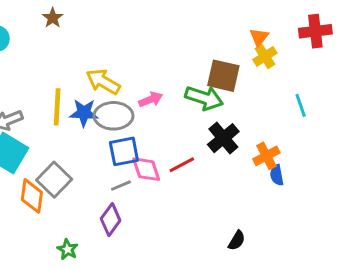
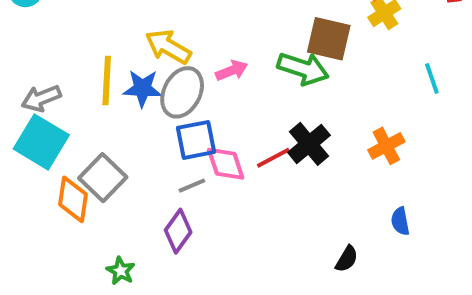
gray ellipse: (114, 116) -> (182, 92), turned -63
black cross: (223, 138) -> (309, 144), moved
blue semicircle: (277, 175) -> (400, 221), moved

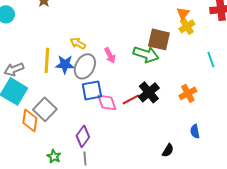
yellow arrow: (168, 47) -> (78, 43), size x0.7
pink arrow: (232, 71) -> (110, 55), turned 84
gray line: (192, 186) -> (85, 158), moved, turned -72

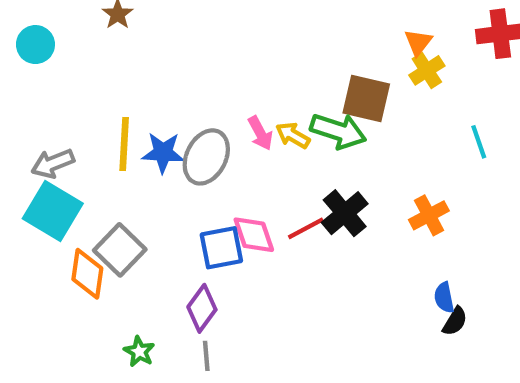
yellow arrow: (78, 43) -> (293, 135), moved
blue square: (92, 90) -> (221, 248), moved
black semicircle: (168, 150) -> (455, 321), moved

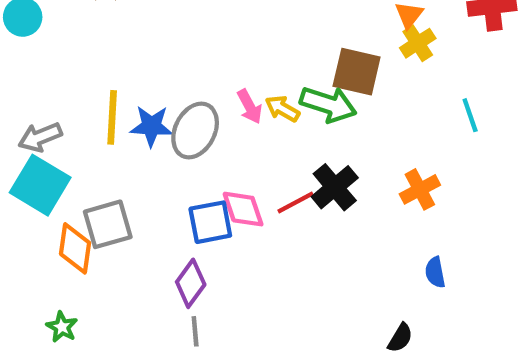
gray square: (120, 250) -> (108, 224), turned 30
black semicircle: (455, 321) -> (400, 338), moved
green star: (139, 352) -> (62, 327), moved

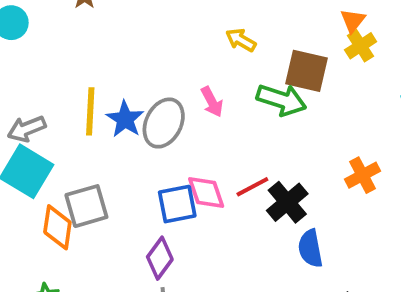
yellow arrow: (282, 109) -> (241, 40), moved
blue star: (151, 126) -> (125, 119), turned 30
black cross: (335, 187) -> (287, 202), moved
blue semicircle: (435, 272) -> (310, 248), moved, size x1.4

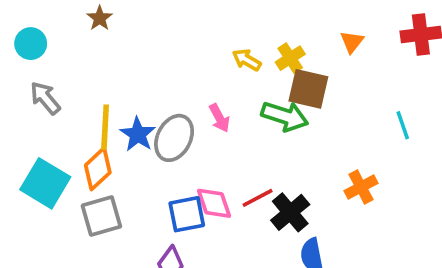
yellow cross: (361, 46) -> (290, 58), moved
gray arrow: (27, 129) -> (45, 98), moved, turned 72
orange diamond: (57, 227) -> (98, 169), moved, turned 39

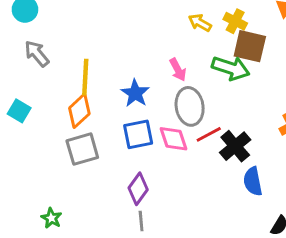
yellow cross: (290, 58) -> (235, 21), turned -30
blue star: (138, 134) -> (135, 93), moved
gray ellipse: (174, 138) -> (190, 106), moved, turned -36
cyan square: (45, 183) -> (19, 111), moved, size x0.6
blue square: (187, 214) -> (138, 134), moved

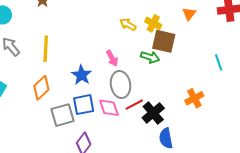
green arrow: (231, 68) -> (150, 57), size x0.7
yellow line: (85, 77) -> (46, 49), moved
gray square: (82, 149) -> (63, 115), moved

